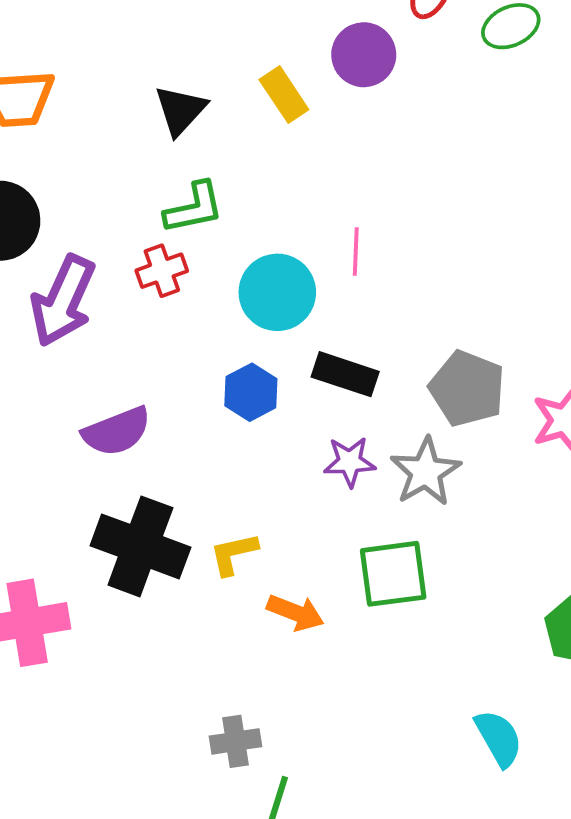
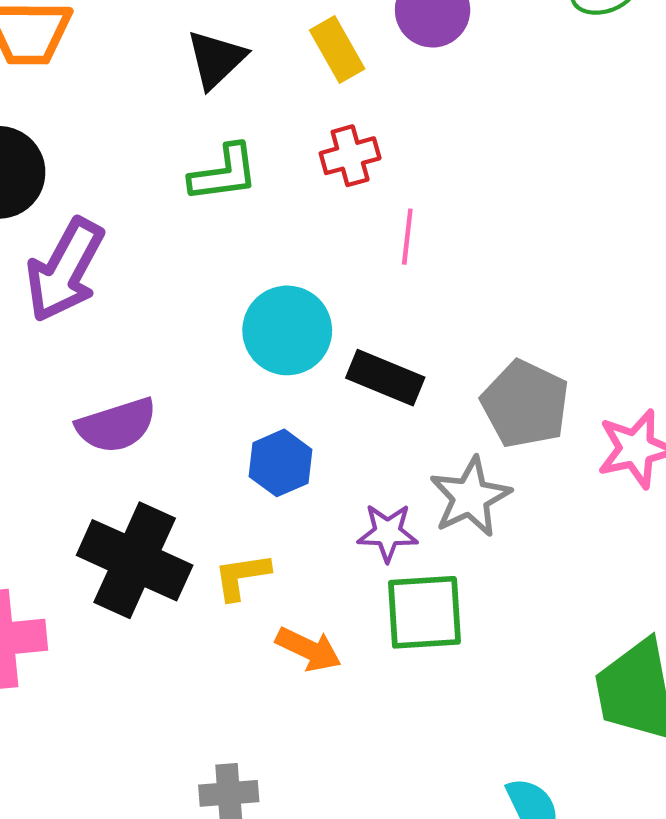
red cross: (162, 271) -> (350, 156), moved
cyan circle: (277, 292) -> (287, 330), moved
blue hexagon: (251, 392) -> (280, 463), moved
purple star: (350, 462) -> (388, 533), moved

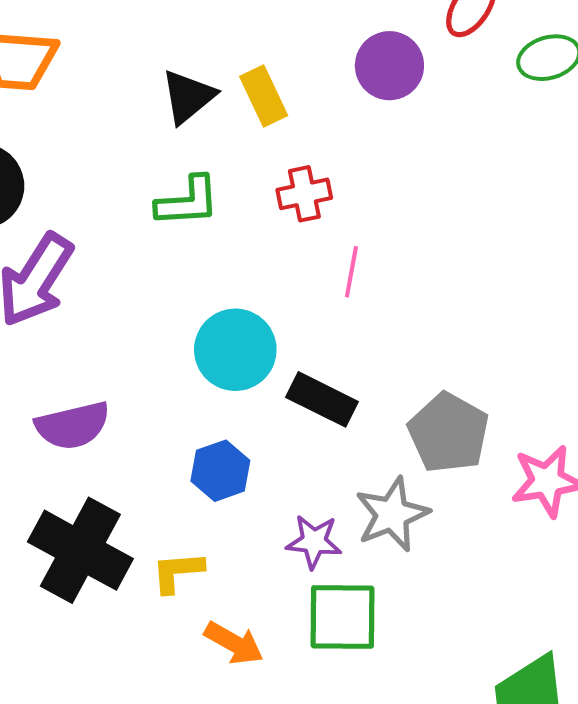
yellow rectangle: (337, 49) -> (264, 96), moved

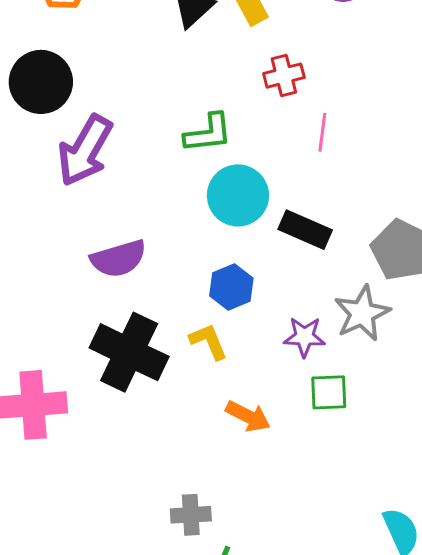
green L-shape: (188, 202) -> (208, 133), moved
yellow L-shape: (178, 572) -> (209, 341), moved, turned 75
green square: (343, 617) -> (329, 392), size x0.7

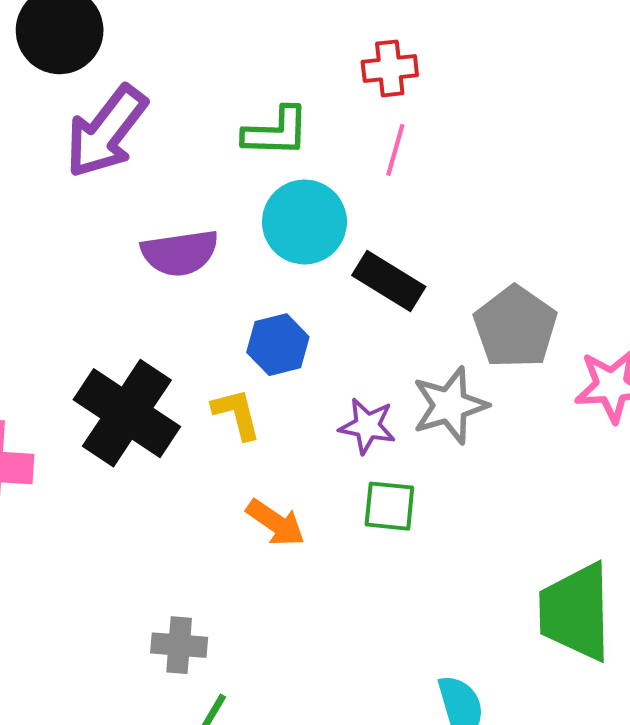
pink line: (322, 132) -> (395, 150), moved
purple semicircle: (118, 259) -> (180, 253), moved

